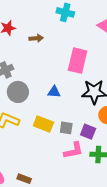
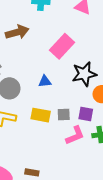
brown arrow: (36, 38) -> (17, 32), size x1.6
pink rectangle: (78, 61) -> (62, 46), turned 40

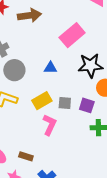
yellow rectangle: (41, 115) -> (42, 101), turned -48
pink L-shape: (75, 135) -> (49, 125), moved, turned -50

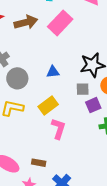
pink rectangle: (72, 35) -> (60, 23), moved
gray square: (65, 103) -> (83, 89), moved
purple square: (87, 105) -> (93, 105), turned -35

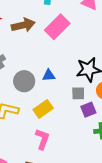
gray circle: (17, 78) -> (24, 81), moved
pink L-shape: (58, 129) -> (42, 139), moved

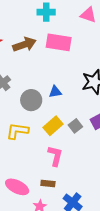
pink rectangle: (57, 27) -> (59, 42), turned 60
gray square: (78, 93) -> (75, 126), moved, turned -32

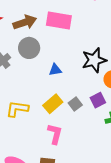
gray circle: (31, 100) -> (29, 48), moved

